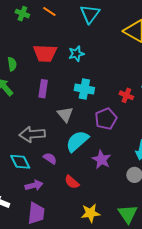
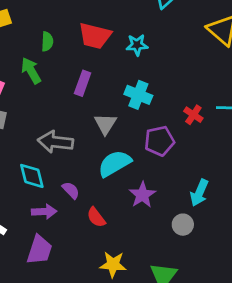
purple semicircle: (50, 158) -> (71, 190), moved

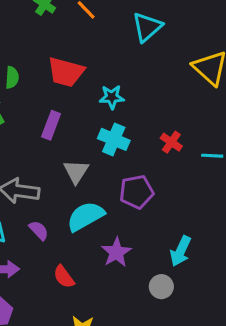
cyan star: (137, 45) -> (112, 97), moved
red cross: (193, 115) -> (171, 142), moved
purple semicircle: (71, 190) -> (39, 230), moved

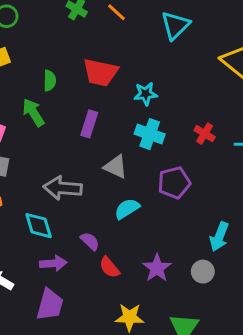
gray triangle: (76, 172) -> (116, 167), turned -35
cyan semicircle: (86, 216) -> (127, 209), size x0.7
purple semicircle: (39, 230) -> (90, 241), moved
purple star: (116, 252) -> (157, 268), moved

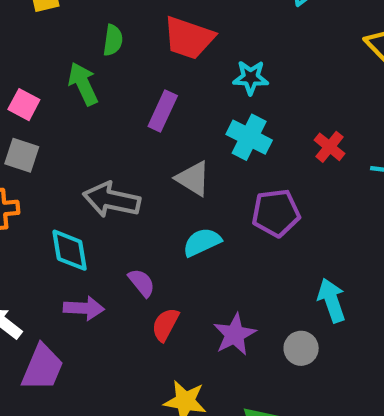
cyan arrow: (219, 237) -> (332, 300), turned 132
red semicircle: (109, 267) -> (165, 325), turned 60
purple trapezoid: (50, 305) -> (42, 368), moved

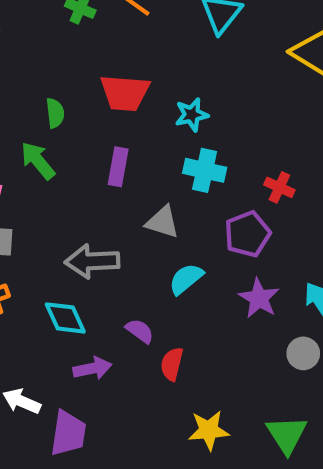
red cross: (330, 147) -> (279, 187), moved
purple star: (235, 334) -> (259, 298), moved

